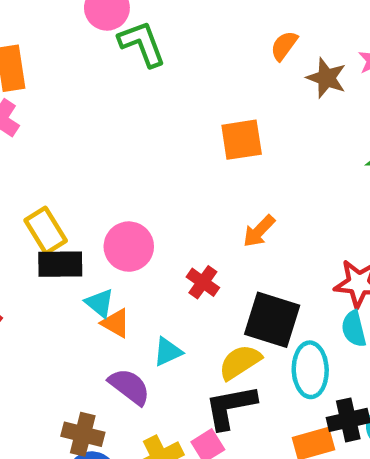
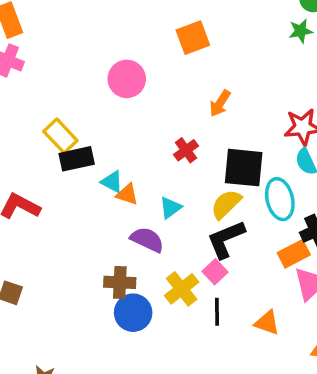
pink circle: (129, 247) -> (127, 79), moved
red cross: (203, 282) -> (186, 150), turned 30

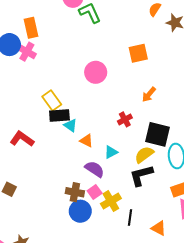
cyan triangle: (112, 182) -> (70, 125), moved
pink square: (215, 272) -> (95, 192), moved

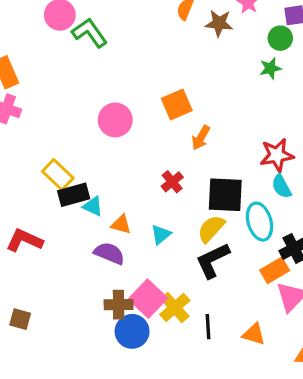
orange square: (138, 53) -> (177, 104), moved
purple semicircle: (95, 169) -> (109, 253), moved
pink square: (95, 192) -> (148, 299), size x1.6

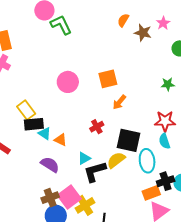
green star: (270, 68) -> (168, 84), moved
orange triangle: (121, 224) -> (60, 140), moved
black L-shape: (213, 260) -> (95, 172), moved
brown cross: (119, 305) -> (50, 198), turned -30

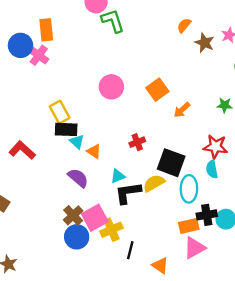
orange square: (108, 79) -> (157, 90), turned -30
orange arrow: (119, 102) -> (182, 110), moved
brown cross: (50, 198) -> (73, 215), turned -30

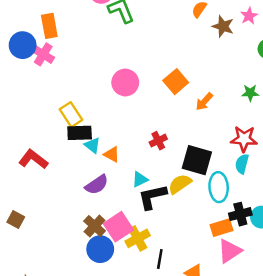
cyan semicircle: (212, 169) -> (242, 164), turned 30
purple semicircle: (78, 178) -> (97, 185), turned 110

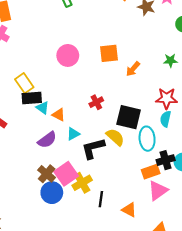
orange square: (176, 82) -> (109, 53), turned 36
cyan triangle: (140, 179) -> (73, 134), moved
yellow semicircle: (180, 184) -> (115, 137), turned 78

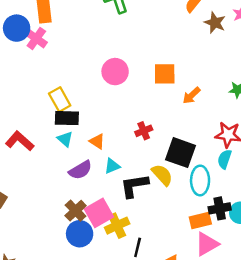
cyan triangle: (43, 108) -> (65, 139), moved

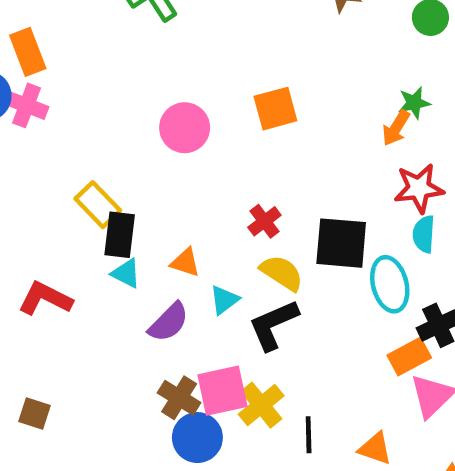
orange arrow: (192, 95) -> (396, 128), moved
black rectangle: (67, 118) -> (120, 235), turned -70
yellow semicircle: (162, 175) -> (282, 273), moved
pink square: (99, 213) -> (222, 391), turned 32

